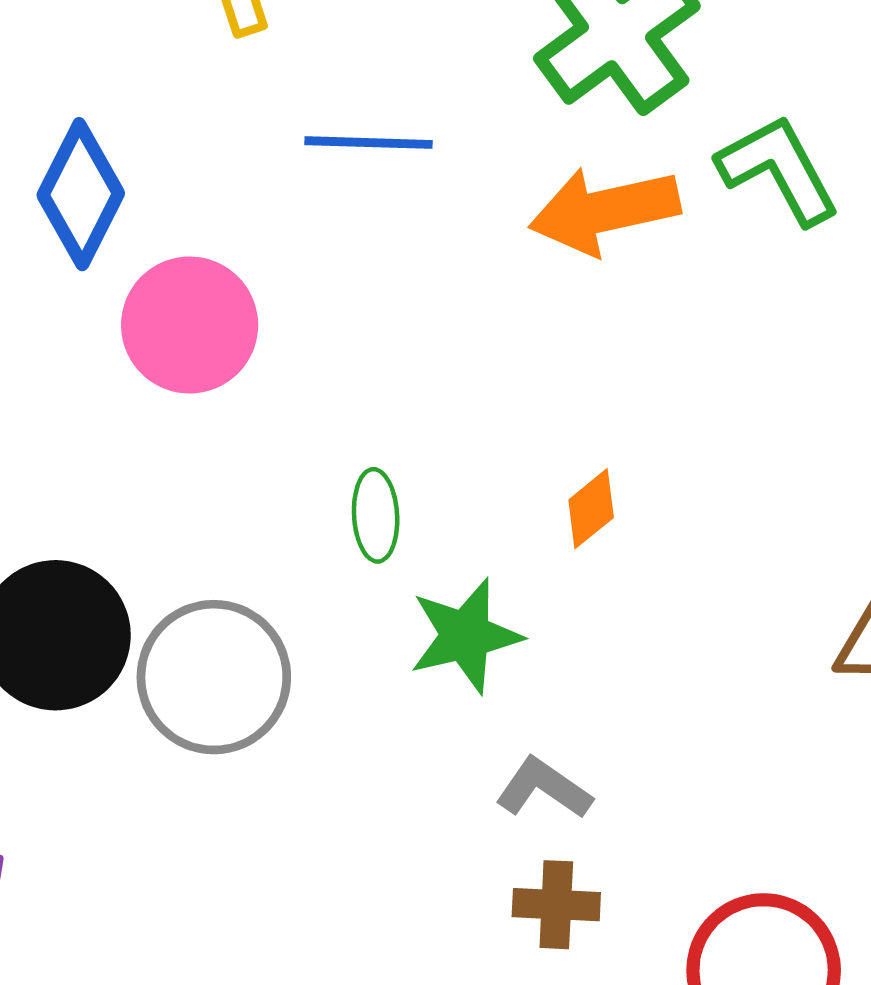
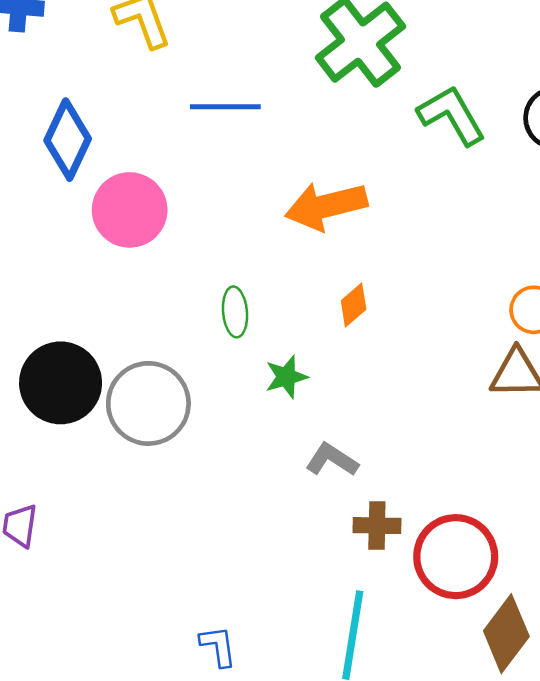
orange arrow: (604, 211) -> (326, 206), moved
green star: (465, 636) -> (286, 377), size x0.7
brown cross: (556, 905) -> (377, 526), moved

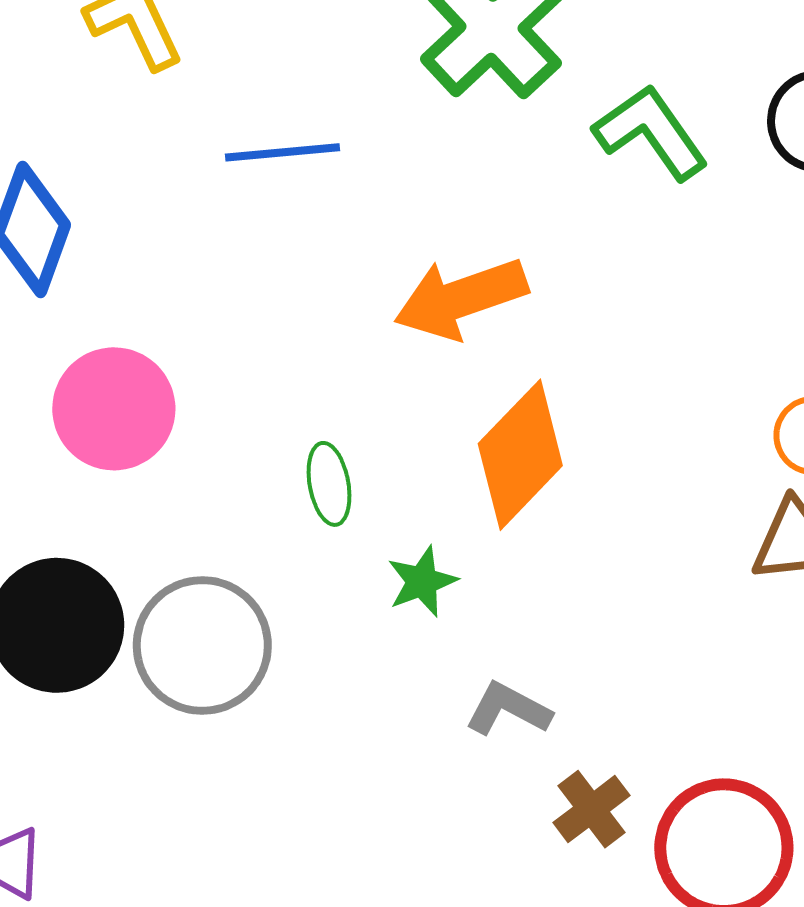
pink circle: (130, 210) -> (114, 409), moved
orange diamond: (354, 305) -> (520, 455), size x2.0
brown cross: (377, 526) -> (591, 809), turned -33

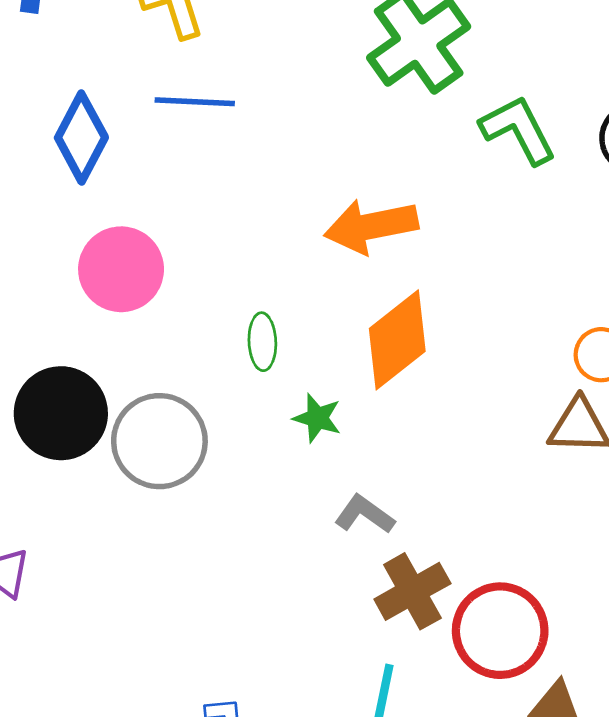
blue line: (283, 152) -> (195, 102), moved
green star: (422, 582) -> (317, 418), turned 30
brown cross: (591, 809) -> (412, 591), size x1.4

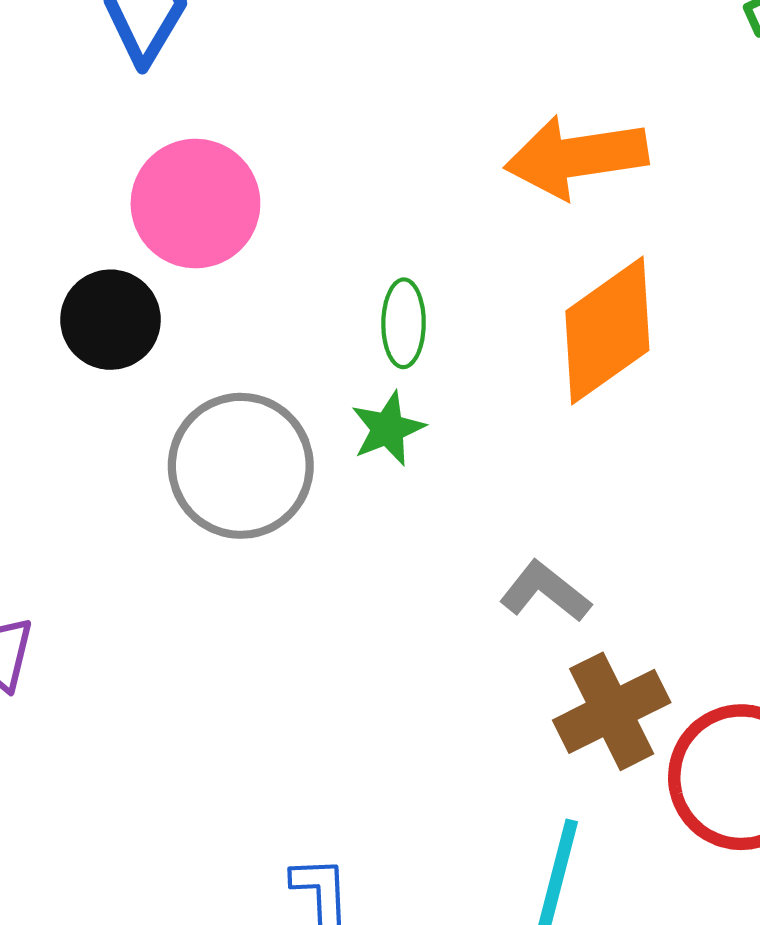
black circle: (61, 413) -> (111, 320), moved, size x0.7
green star: (317, 418) -> (388, 429), moved, turned 30

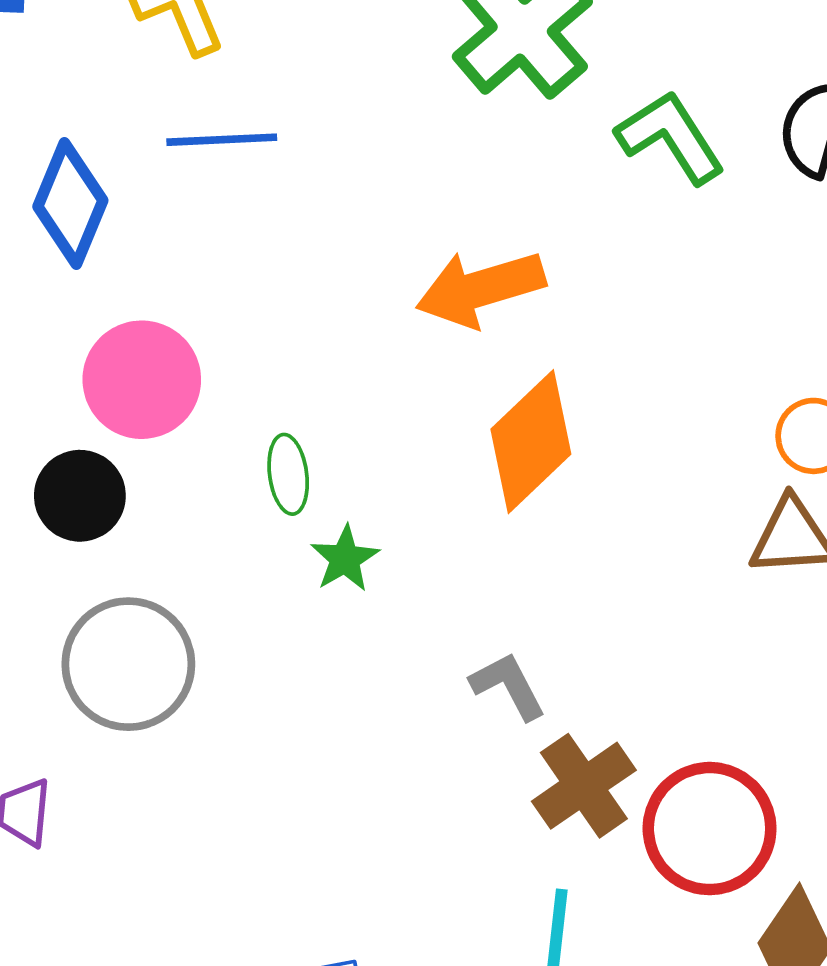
green ellipse: (404, 323) -> (288, 474), moved
gray circle: (241, 466) -> (128, 664), moved
gray L-shape: (545, 592) -> (508, 686), turned 32

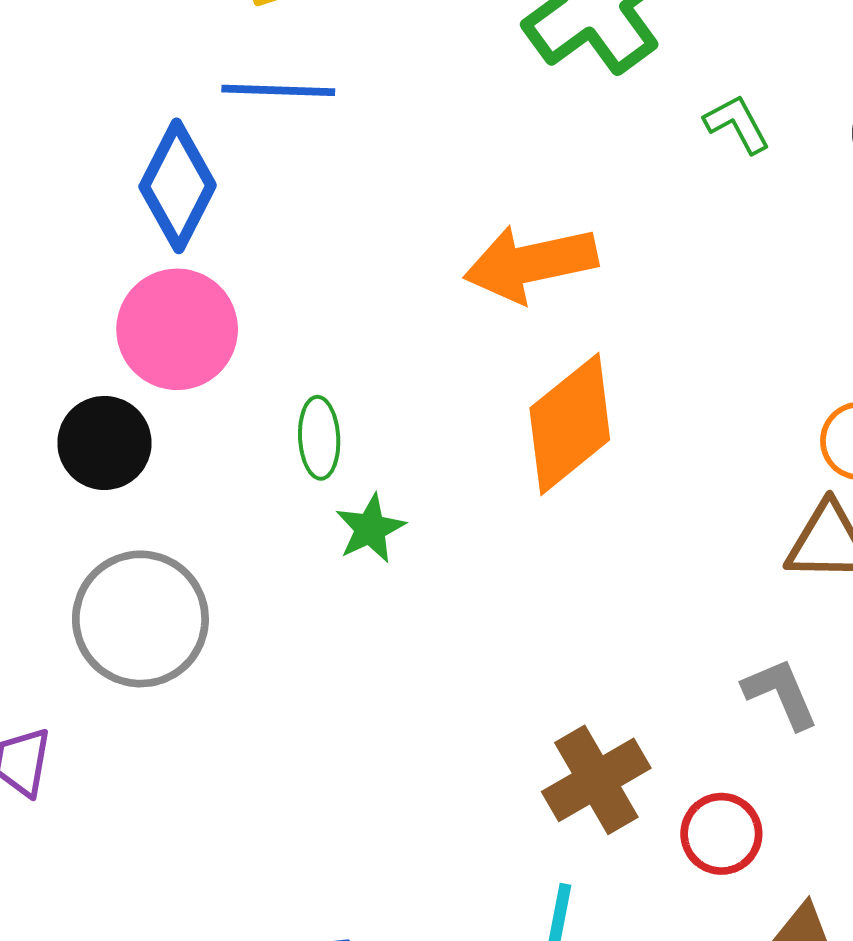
green L-shape: (670, 137) -> (737, 124), size x0.6
blue diamond: (70, 204) -> (178, 186), moved
gray L-shape: (508, 686) -> (781, 694), moved
red circle: (710, 829) -> (721, 834), size x0.6

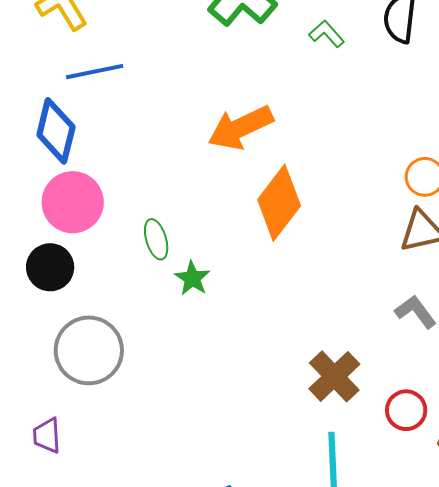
red circle: (721, 834) -> (406, 410), moved

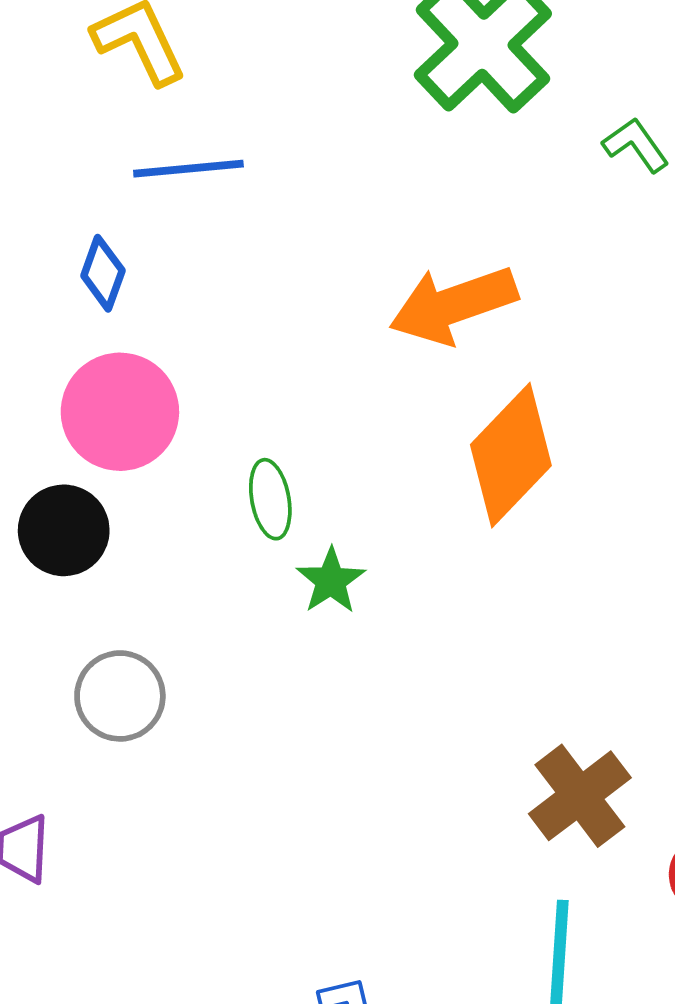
blue diamond: (56, 131) -> (103, 273), size x0.6
gray circle: (89, 350) -> (120, 696), size x0.7

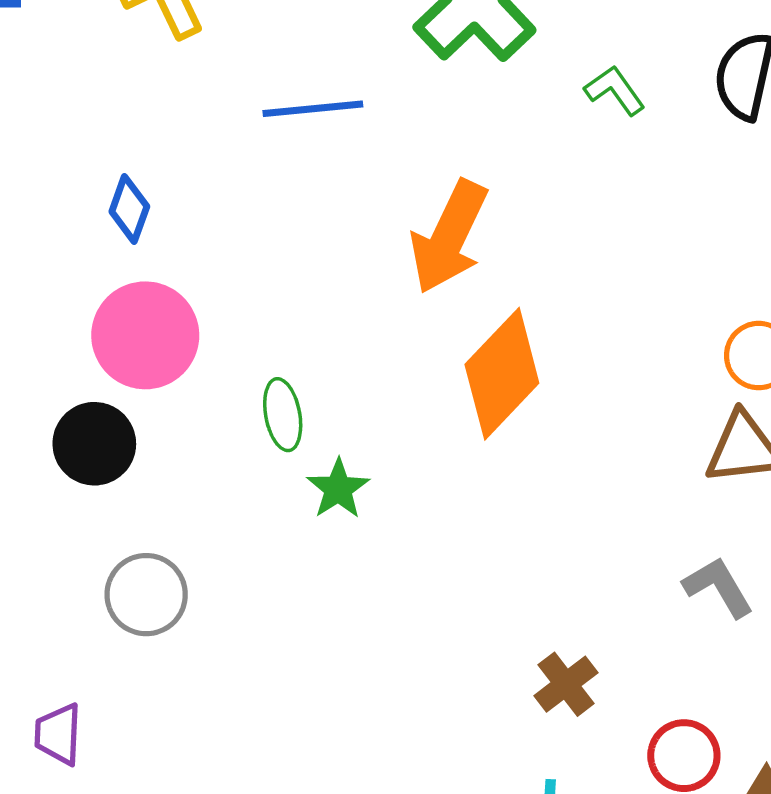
blue line: (188, 169) -> (313, 109), moved
orange arrow: (453, 305) -> (449, 237), turned -45
brown cross: (580, 796) -> (566, 684), size x0.7

